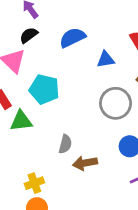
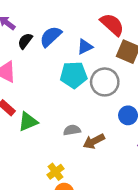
black semicircle: (29, 35) -> (25, 41), moved
cyan pentagon: (44, 89) -> (74, 75), moved
gray semicircle: (65, 144) -> (72, 130), turned -98

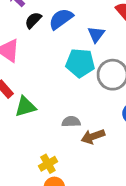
blue triangle: (85, 47) -> (96, 34), turned -35

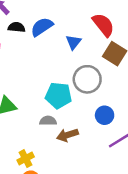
black semicircle: (33, 20) -> (17, 27), turned 49
cyan pentagon: (80, 63) -> (58, 95), moved

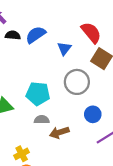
cyan pentagon: (58, 95) -> (38, 94), moved

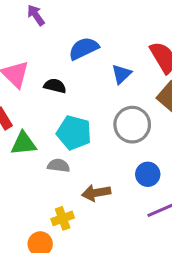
black semicircle: (13, 35) -> (55, 86), moved
gray semicircle: (42, 120) -> (59, 166), moved
yellow cross: (22, 154) -> (63, 218), moved

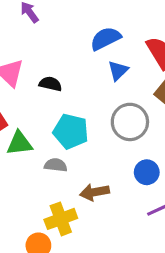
blue semicircle: (84, 48) -> (106, 39), moved
yellow cross: (63, 218) -> (61, 219), size x1.4

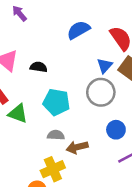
blue triangle: (118, 71) -> (105, 66), moved
green triangle: (19, 143) -> (18, 114), turned 30
gray semicircle: (56, 165) -> (56, 135), moved

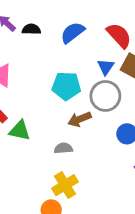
black semicircle: (39, 67) -> (31, 29), moved
cyan pentagon: (56, 102) -> (66, 86), moved
brown arrow: (77, 147) -> (80, 119), moved

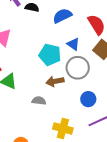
blue triangle: (106, 67) -> (73, 44), moved, turned -40
yellow cross: (65, 185) -> (63, 128), moved, turned 36

